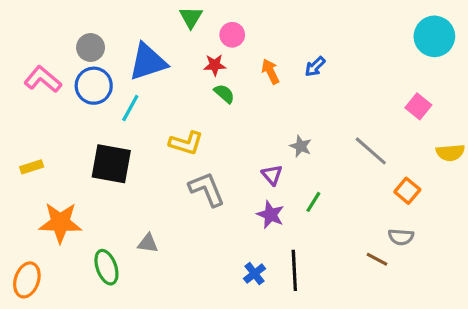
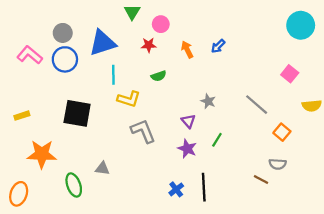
green semicircle: (224, 94) -> (159, 76), moved, turned 120
cyan line: (130, 108) -> (113, 75), moved, turned -30

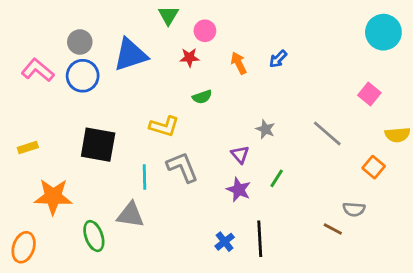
cyan line: (113, 75) -> (144, 177), moved
orange square: (282, 132) -> (374, 167), moved
gray triangle: (102, 168) -> (130, 215), size x1.5

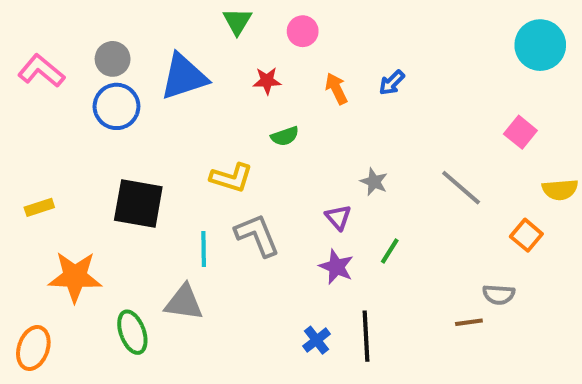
pink circle: (205, 31) -> (303, 31), moved
pink L-shape: (38, 70) -> (41, 71), moved
brown line: (333, 229) -> (469, 322), turned -36

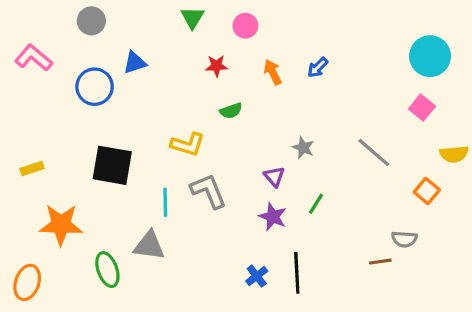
cyan circle: (540, 45) -> (430, 56), moved
gray circle: (113, 59) -> (91, 21), moved
blue triangle: (184, 77) -> (135, 63), moved, size x0.6

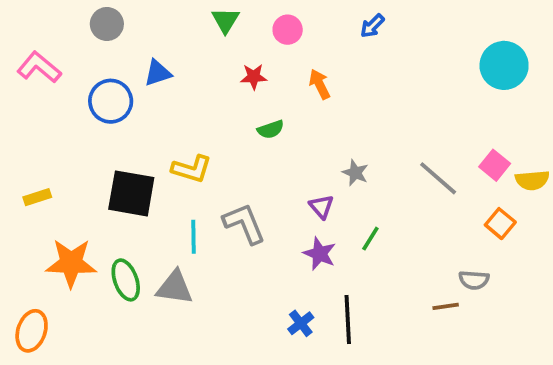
blue arrow: (318, 67) -> (372, 26), moved
pink square: (422, 108) -> (495, 165), moved
yellow L-shape: (188, 144) -> (192, 169), moved
green ellipse: (107, 270) -> (126, 280), moved

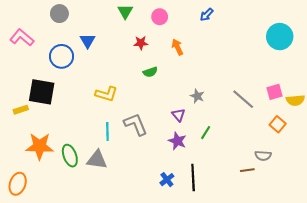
blue triangle: (158, 73) -> (88, 41), turned -42
pink square: (495, 165) -> (274, 92), turned 35
black square: (131, 193) -> (42, 92), moved

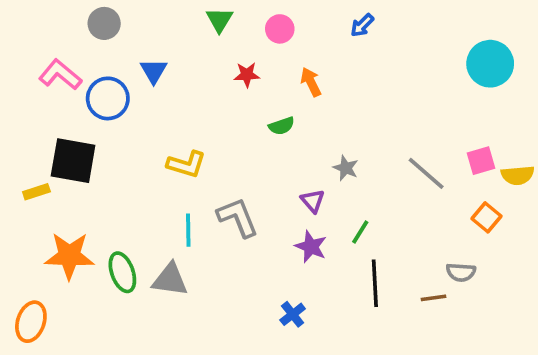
pink L-shape: (22, 38) -> (60, 75), moved
green semicircle: (150, 72) -> (282, 126), moved
black line: (193, 178) -> (375, 283), moved

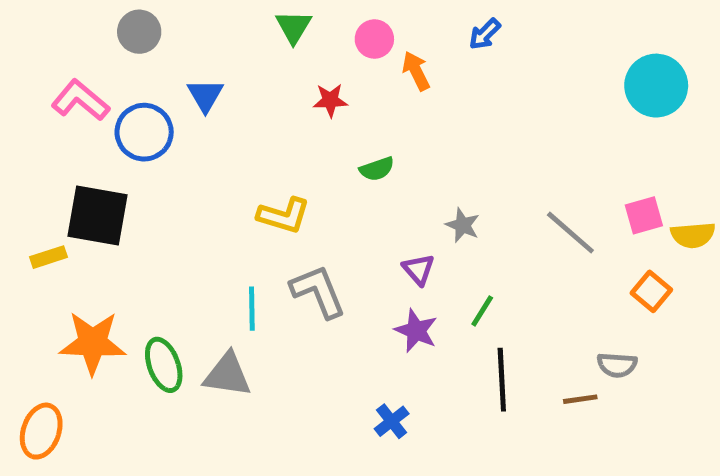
orange arrow: (311, 82) -> (416, 71), moved
yellow L-shape: (186, 164) -> (284, 215), moved

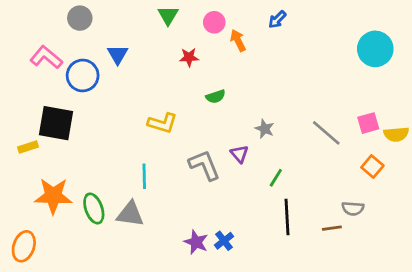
gray L-shape: (318, 291) -> (204, 165), moved
purple star: (416, 331) -> (196, 242), moved

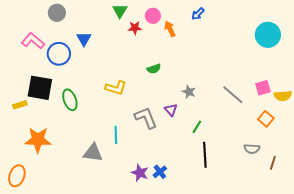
red star: (189, 57) -> (135, 28), moved
cyan line: (144, 176) -> (116, 135), moved
green ellipse: (94, 209) -> (70, 100), moved
brown line: (332, 228) -> (273, 163), moved, turned -64

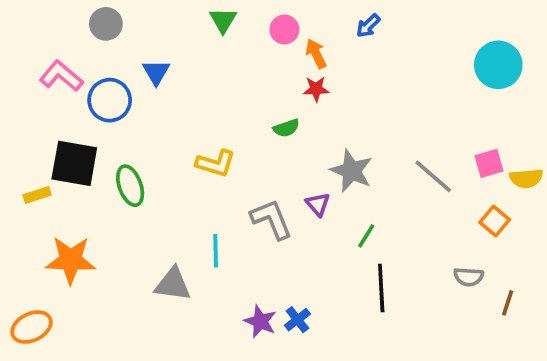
red star: (135, 28) -> (316, 89), moved
gray star: (189, 92) -> (351, 171), size x1.6
orange ellipse: (17, 176) -> (32, 327), turned 45

